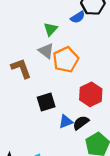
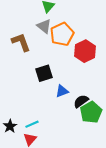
red hexagon: (91, 94) -> (85, 51), moved
black semicircle: (81, 123) -> (81, 101), moved

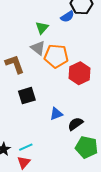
orange pentagon: (62, 34) -> (56, 56), turned 30
black square: (44, 73) -> (27, 96), moved
green pentagon: (91, 112) -> (87, 147), moved, turned -30

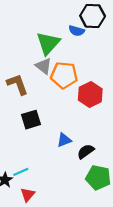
blue semicircle: (67, 17) -> (77, 31), turned 48
green triangle: (42, 28) -> (48, 43), size x1.6
cyan line: (26, 147) -> (21, 172), moved

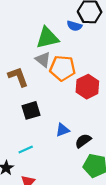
green triangle: (48, 43) -> (47, 38), turned 35
cyan line: (21, 172) -> (26, 149), moved

